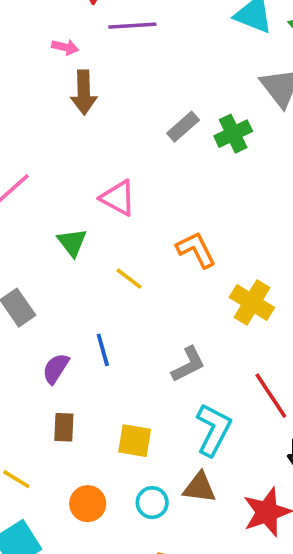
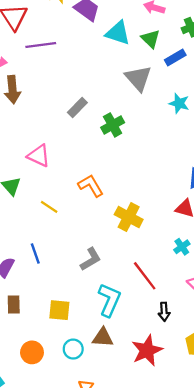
green cross: (233, 134) -> (113, 125), moved

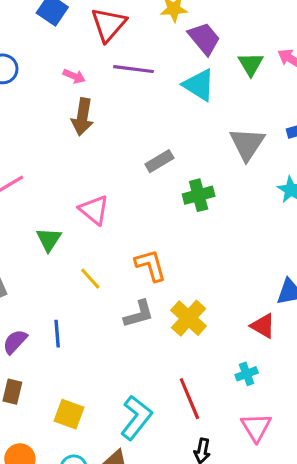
cyan triangle: (118, 33) -> (199, 85), moved
green triangle: (151, 39) -> (251, 64), moved
gray L-shape: (91, 259) -> (139, 314), moved

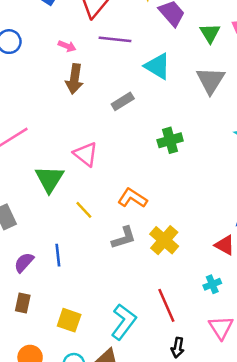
cyan triangle: (199, 85) -> (158, 66), moved
gray triangle: (247, 144) -> (211, 80), moved
gray rectangle: (159, 161) -> (123, 101), moved
green triangle: (49, 239) -> (49, 179), size x1.4
orange L-shape: (151, 265) -> (132, 198), turned -40

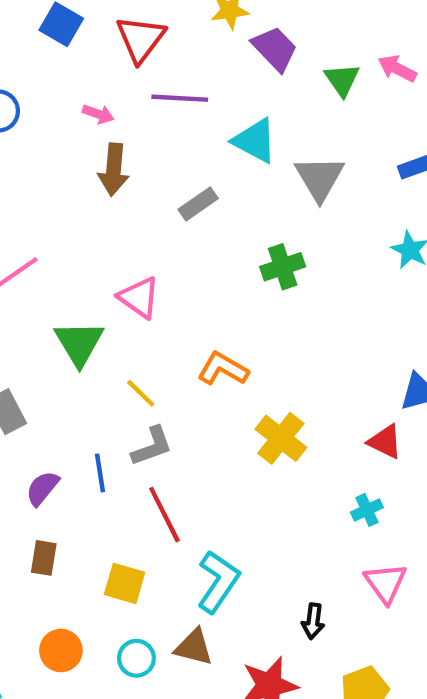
gray triangle: (211, 80) -> (320, 178), moved
gray L-shape: (124, 238) -> (152, 446), moved
red line: (166, 305) -> (164, 515), moved

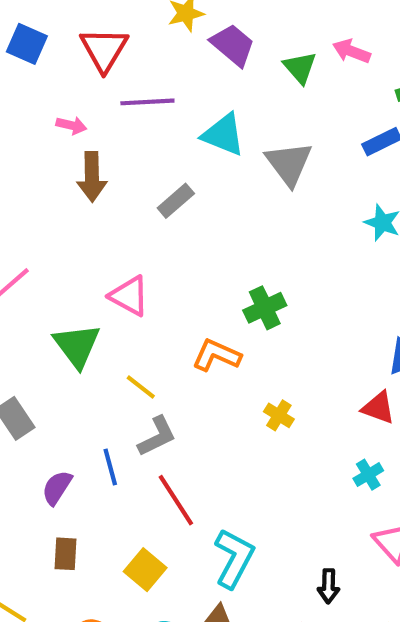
green cross: (283, 267) -> (265, 308), moved
yellow cross: (281, 438) -> (279, 415), size x0.6
yellow square: (125, 583) -> (145, 570), turned 30

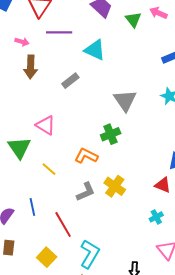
gray triangle: (289, 164) -> (125, 100), moved
yellow cross: (279, 415) -> (115, 186), size x1.5
gray L-shape: (157, 436) -> (86, 192), moved

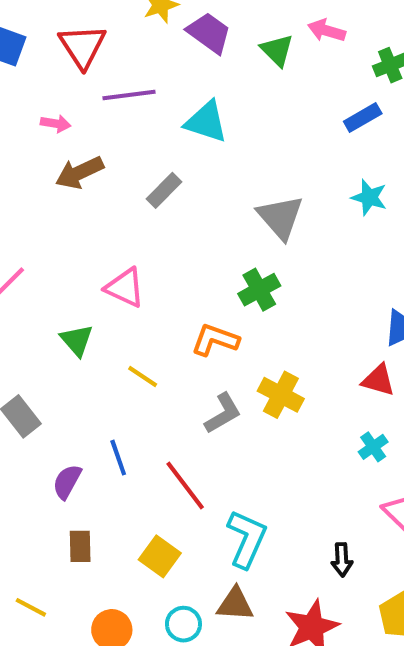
brown arrow: (31, 67) -> (79, 173), turned 70
green triangle: (19, 148) -> (77, 340), size x0.7

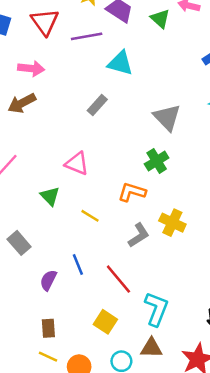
purple line: (129, 95) -> (87, 36), moved
pink arrow: (56, 124) -> (31, 68), size x1.5
brown arrow: (79, 173) -> (22, 103), moved
brown rectangle: (80, 546) -> (48, 328), moved
yellow line: (31, 607) -> (48, 357), moved

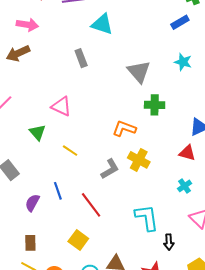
gray rectangle: (97, 105) -> (81, 58), turned -66
green cross: (157, 161) -> (155, 105), moved, turned 30
orange L-shape: (132, 192) -> (124, 129), moved
cyan L-shape: (156, 309) -> (147, 218), moved, turned -32

